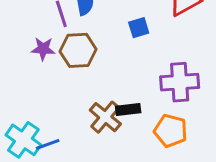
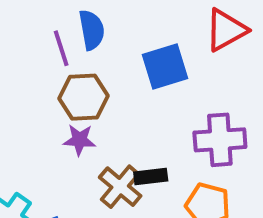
blue square: (139, 28) -> (165, 67), size x1.6
purple star: (43, 49) -> (79, 140), moved

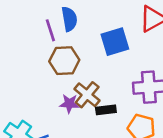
purple star: (79, 140) -> (69, 104), moved
brown cross: (120, 187) -> (87, 95), moved

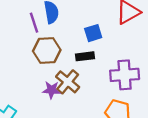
blue square: (115, 42) -> (93, 33), size x0.7
black rectangle: (106, 110) -> (85, 56), moved

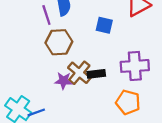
blue square: (93, 33) -> (104, 25), turned 30
black rectangle: (85, 56) -> (96, 74), moved

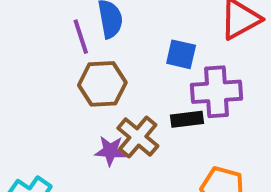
purple cross: (135, 66) -> (217, 92), moved
black rectangle: (96, 74) -> (187, 119), moved

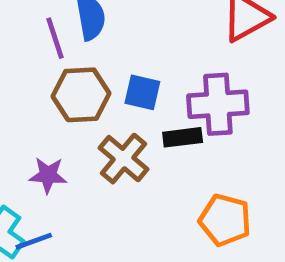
blue square: (181, 54) -> (142, 92), moved
purple star: (110, 151) -> (48, 175), moved

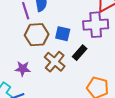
purple cross: (218, 104) -> (96, 25), moved
black rectangle: (183, 137) -> (80, 53), turned -42

